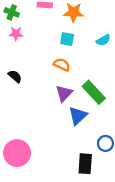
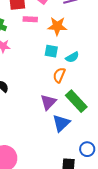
cyan semicircle: (103, 40) -> (72, 57), moved
orange semicircle: (62, 65) -> (59, 75), moved, turned -91

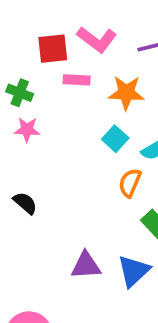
cyan square: (51, 51) -> (115, 139), turned 32
purple triangle: (48, 102) -> (86, 265), moved, turned 42

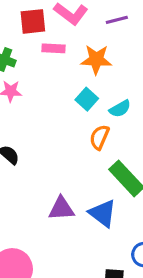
blue triangle: (134, 271) -> (103, 213), turned -40

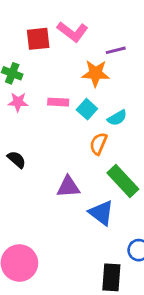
purple line: (117, 20) -> (116, 50), moved
pink rectangle: (53, 48) -> (58, 102), moved
purple triangle: (61, 209) -> (68, 187), moved

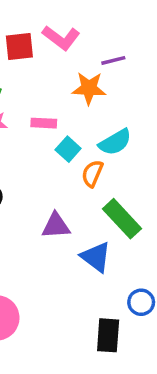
cyan square: (87, 109) -> (68, 149), moved
cyan semicircle: (117, 118) -> (115, 142), size x1.4

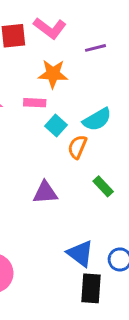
orange star: (89, 88) -> (53, 74), moved
green rectangle: (122, 219) -> (103, 186), size x0.6
blue triangle: (96, 257) -> (80, 253), moved

